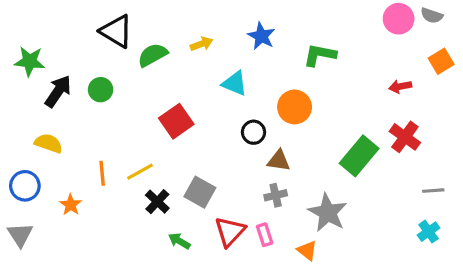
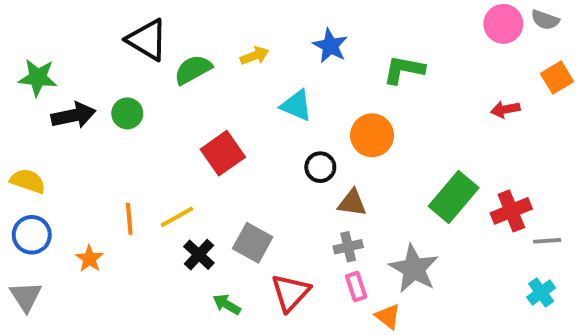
black arrow: (58, 91) -> (74, 115), turned 44
red cross: (405, 137) -> (511, 211), moved, turned 32
yellow semicircle: (49, 143) -> (28, 181), moved
pink rectangle: (265, 235) -> (356, 287), moved

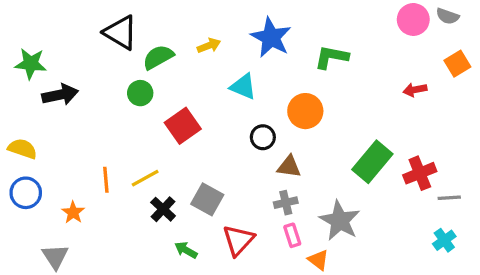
blue star: (330, 46) -> (271, 37), size x1.4
green circle: (127, 113) -> (140, 93), moved
gray triangle: (26, 296) -> (55, 257), moved

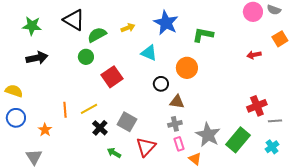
green star: (31, 64) -> (32, 26), moved
green rectangle: (372, 162) -> (238, 140), moved

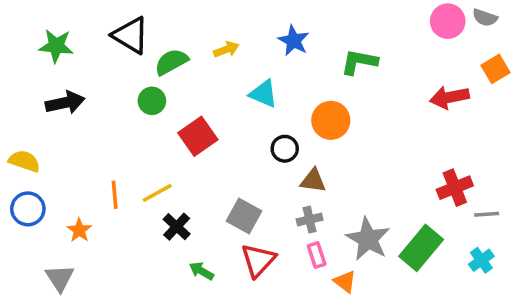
blue star: (166, 23) -> (294, 41), size x0.7
red arrow: (254, 55) -> (449, 97), size x1.5
gray square: (127, 122) -> (244, 216), moved

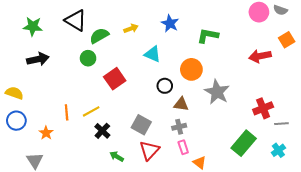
gray star: (368, 239) -> (217, 92), moved

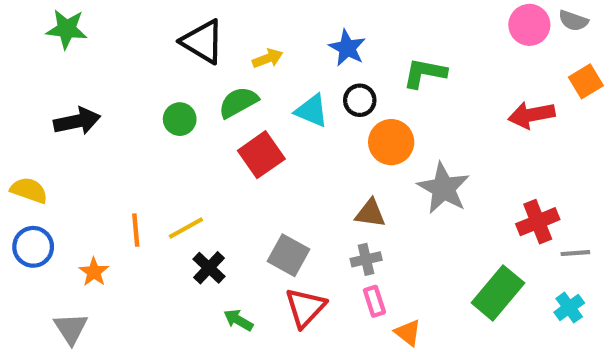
black triangle: (76, 20) -> (203, 42), moved
green star: (33, 26) -> (67, 29), moved
green semicircle: (99, 36) -> (238, 102), moved
red square: (115, 79) -> (261, 155), moved
black circle: (165, 86) -> (360, 100), moved

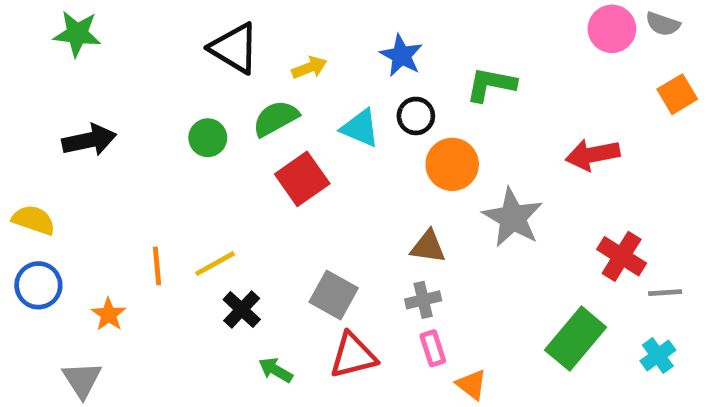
red arrow: (531, 115) -> (593, 155), moved
red cross: (538, 222) -> (622, 256), turned -36
red triangle: (305, 308) -> (353, 356), turned 33

